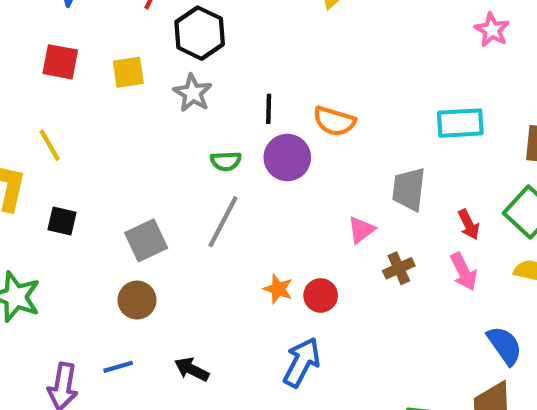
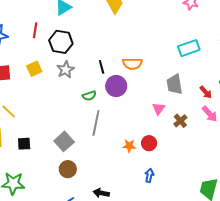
gray star: (193, 93) -> (66, 70), turned 30
blue arrow: (302, 362) -> (149, 175), size x0.6

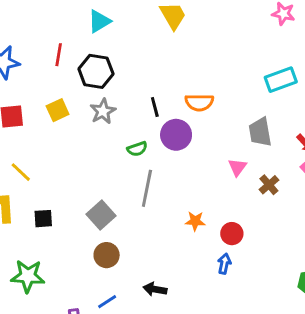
red circle: (149, 143) -> (232, 234), moved

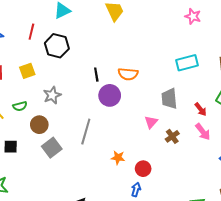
gray star: (103, 111) -> (52, 95), moved
green semicircle: (137, 149) -> (20, 106), moved
brown circle: (107, 255) -> (39, 125), moved

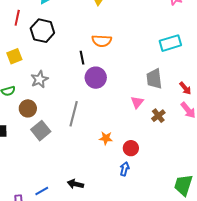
orange semicircle: (128, 74) -> (102, 41), moved

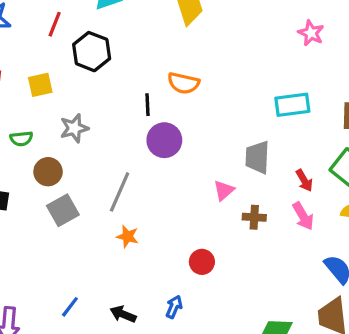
brown cross: (158, 116) -> (254, 217), turned 32
orange star: (106, 138) -> (127, 236), moved
blue arrow: (125, 169) -> (174, 307), moved
black arrow: (75, 184) -> (123, 314), moved
blue line: (42, 191) -> (70, 307), moved, turned -32

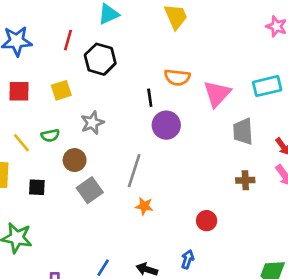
pink triangle: (224, 190) -> (217, 94), moved, size x1.6

